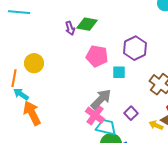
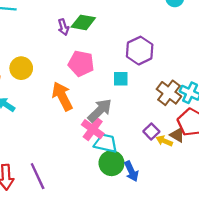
pink pentagon: (97, 56) -> (81, 63), moved
orange arrow: (32, 113) -> (62, 96), moved
purple square: (131, 113) -> (151, 131), moved

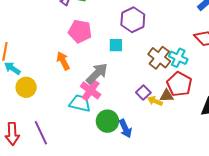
yellow circle: (21, 68) -> (26, 87), moved
orange arrow: (62, 96) -> (63, 61), size x0.7
brown triangle: (177, 135) -> (167, 96), turned -32
cyan trapezoid: (106, 143) -> (80, 103), moved

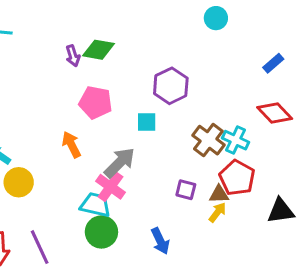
purple square: (143, 93) -> (186, 190), turned -32
yellow arrow: (155, 101) -> (217, 212), moved, turned 104
green circle: (107, 121) -> (101, 232), moved

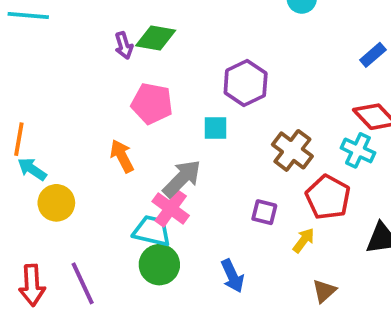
cyan cross: (236, 140) -> (358, 150), moved
brown triangle: (219, 194) -> (324, 291), moved, turned -40

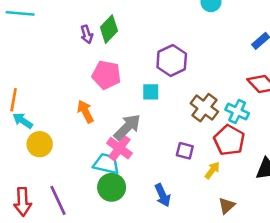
green diamond: (156, 38) -> (109, 29), turned -56
cyan cross: (358, 150) -> (237, 111), moved

